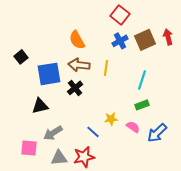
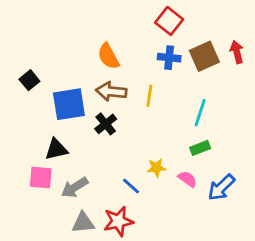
blue cross: (120, 41) -> (169, 58), turned 35
pink square: (29, 148) -> (41, 178), moved

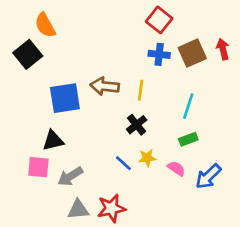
orange semicircle: (108, 56) -> (45, 25), moved
black square: (29, 80) -> (28, 54), moved, size x1.5
black cross: (106, 124) -> (137, 125), moved
blue line: (131, 186) -> (123, 163), moved

